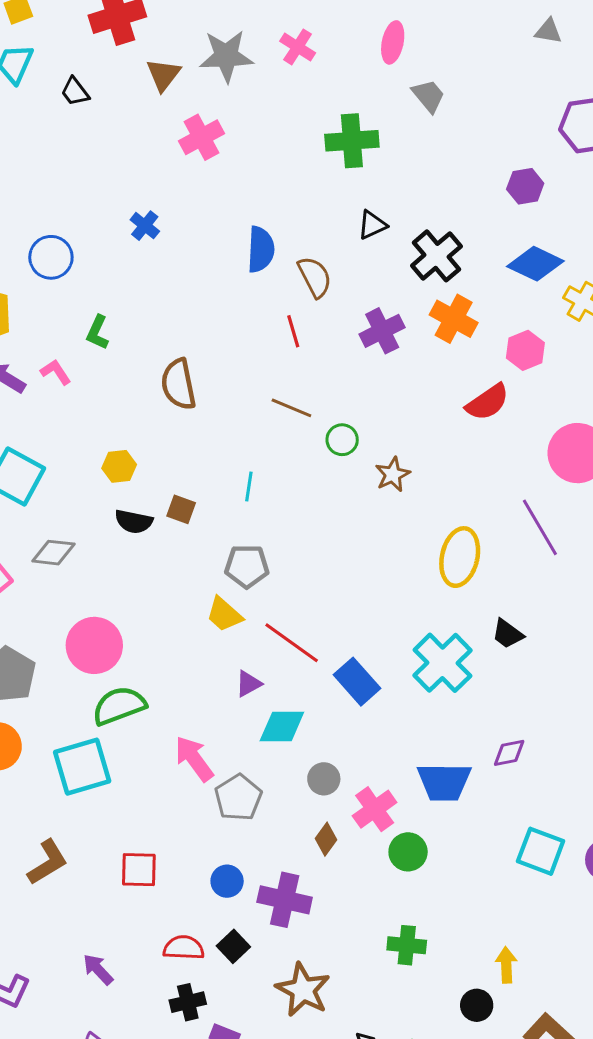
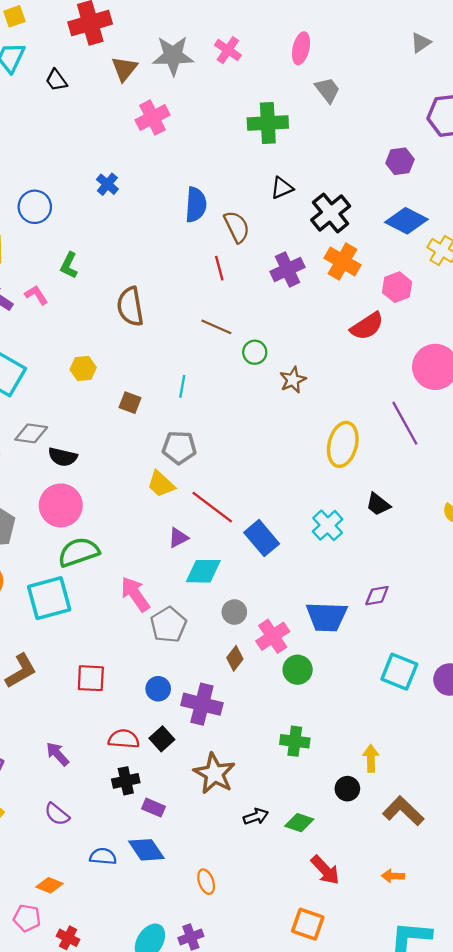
gray triangle: (548, 31) -> (421, 43), turned -45
black semicircle: (134, 521) -> (63, 457), moved
cyan cross: (442, 663) -> (328, 525), size x0.7

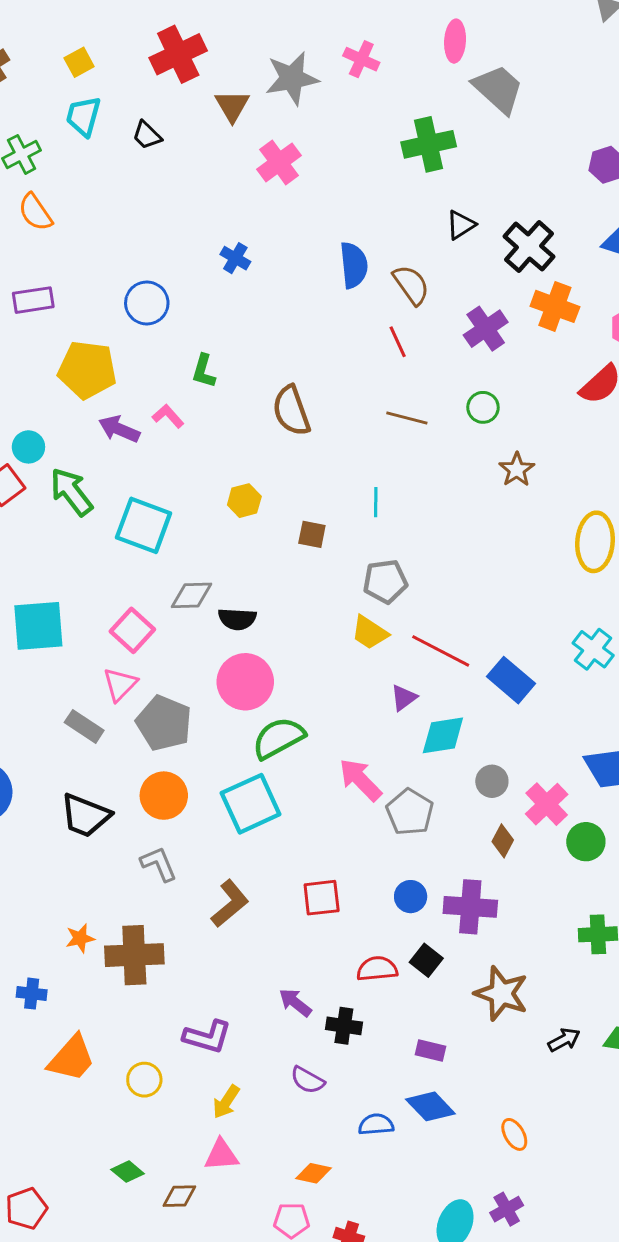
gray trapezoid: (327, 90) -> (498, 89), size x1.5
green circle: (255, 352) -> (483, 407), moved
black cross: (126, 781) -> (344, 1026), moved, turned 30

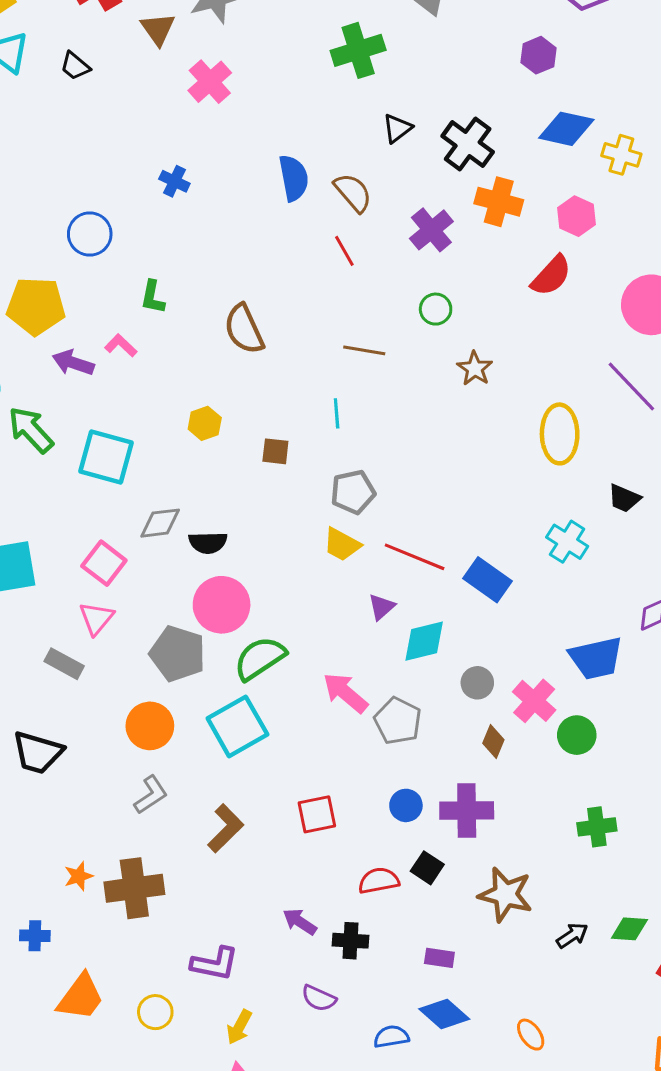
brown line: (407, 418) -> (364, 350), moved
gray pentagon: (164, 723) -> (178, 654), moved
black trapezoid: (85, 815) -> (38, 753), moved
gray L-shape: (159, 864) -> (151, 795), turned 84

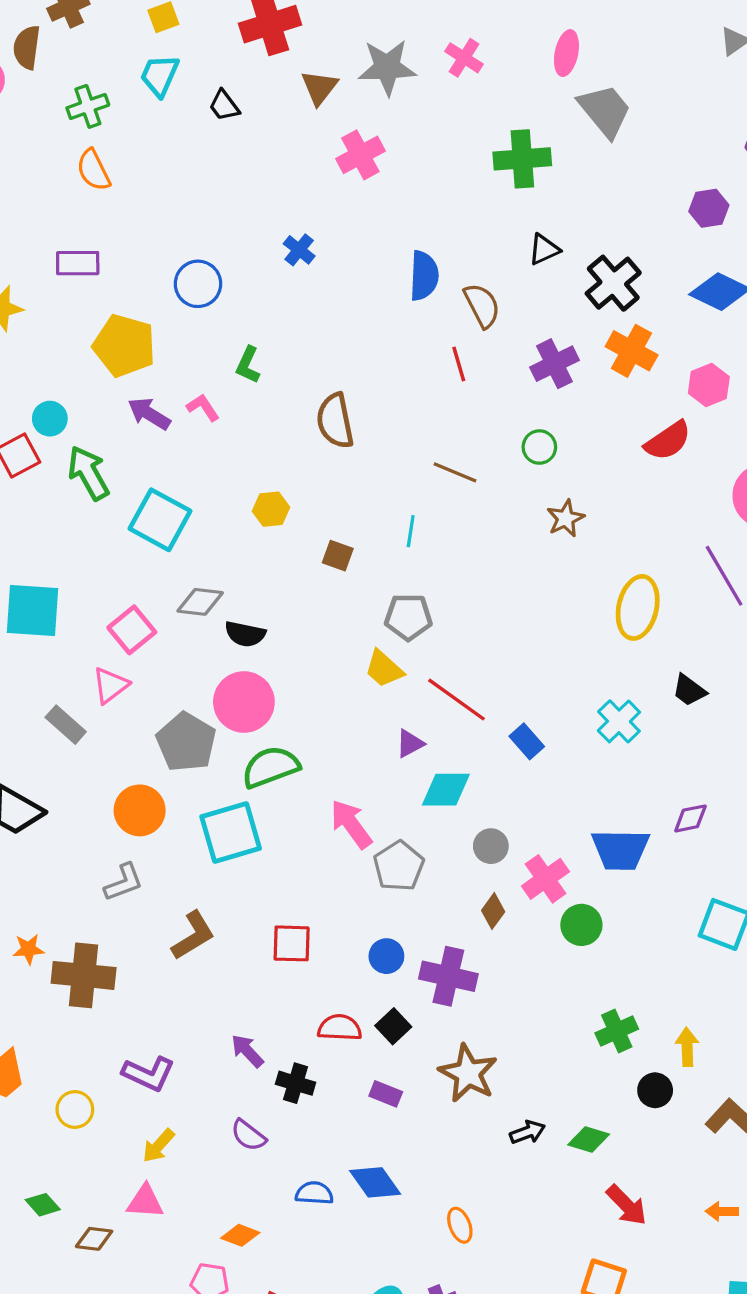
blue rectangle: (488, 580) -> (527, 741), size x0.7
green cross: (597, 827) -> (617, 1031), moved, turned -30
purple rectangle: (439, 958) -> (386, 1094), moved

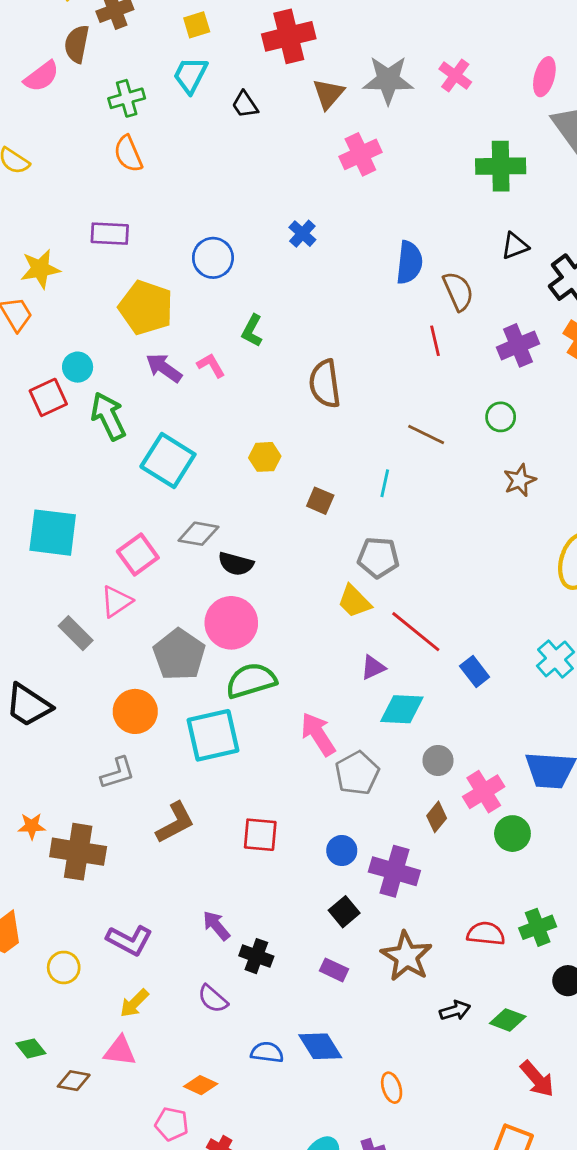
red semicircle: (340, 1028) -> (486, 934), moved

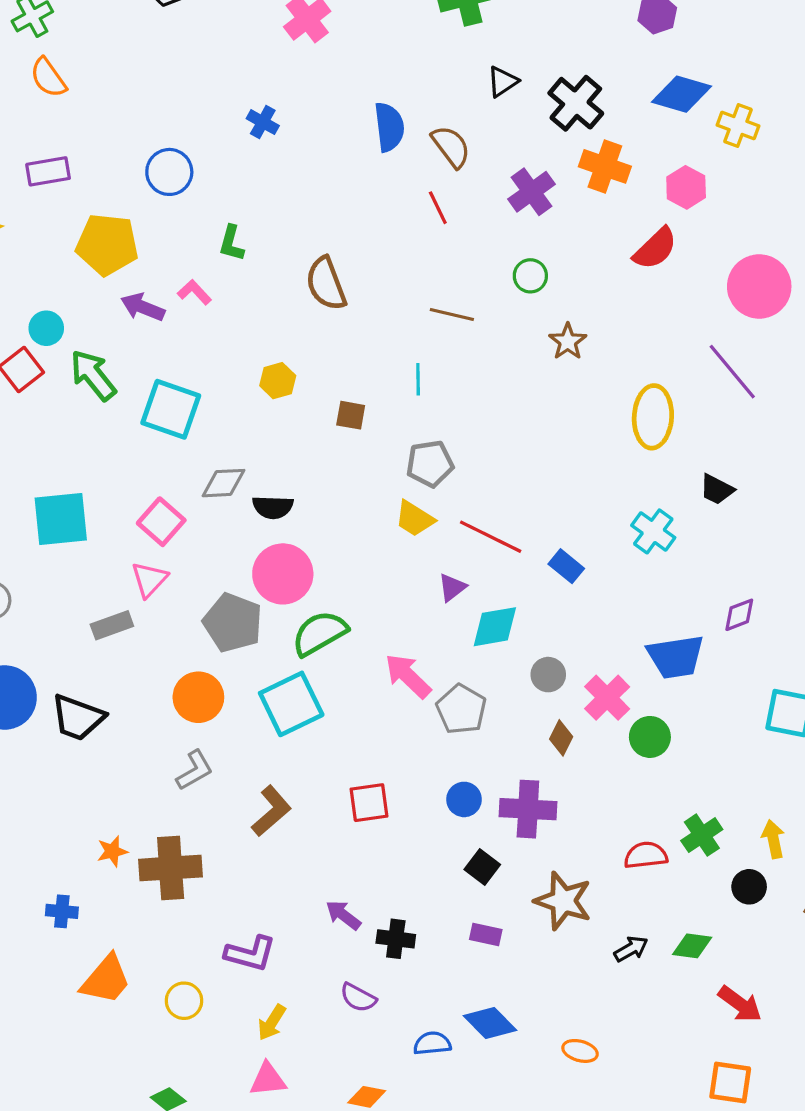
gray rectangle: (76, 633) -> (112, 625), turned -52
orange ellipse: (392, 1088) -> (580, 1051), turned -44

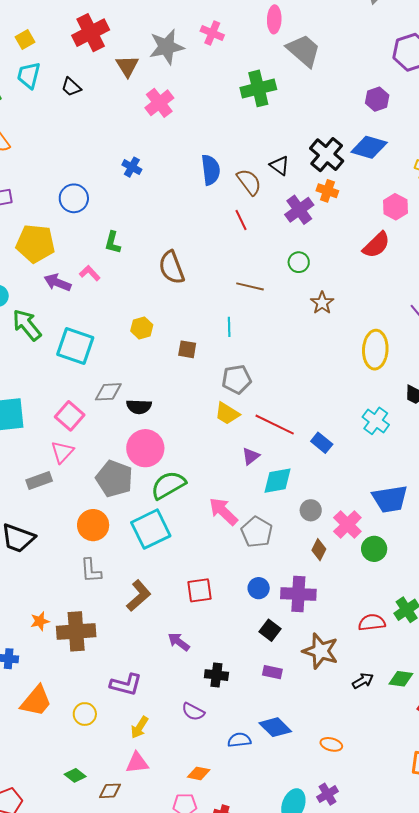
black triangle: (503, 82) -> (280, 166), moved, turned -50
blue diamond: (681, 94) -> (369, 147), moved
orange cross: (605, 166) -> (327, 191), moved, size x0.7
gray L-shape: (195, 770) -> (91, 571), turned 116
purple arrow: (343, 915) -> (179, 642), moved

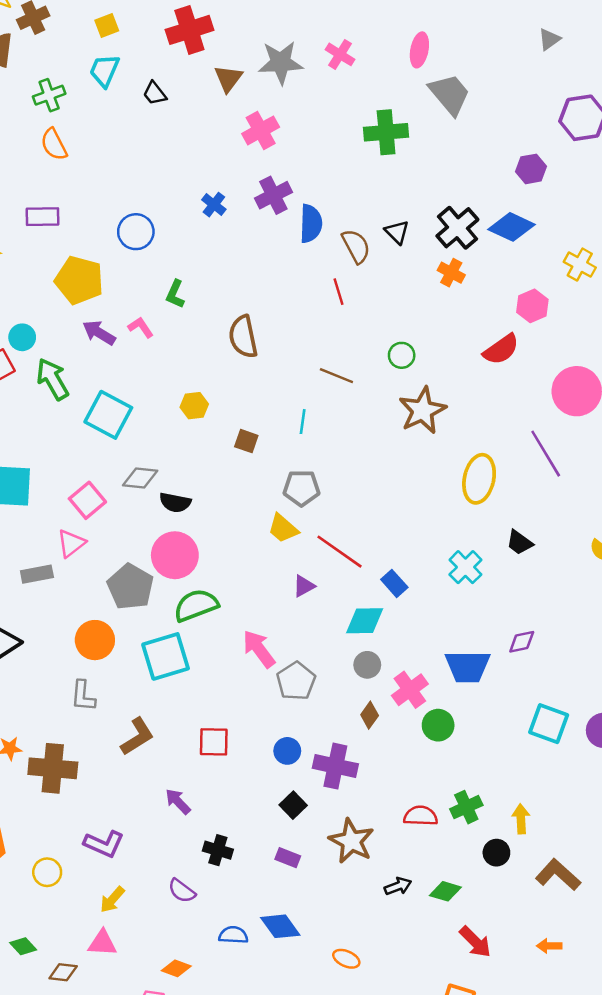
purple cross: (299, 210) -> (273, 195), moved
brown star: (322, 303) -> (422, 410), size x1.6
cyan diamond: (277, 481) -> (365, 621), moved

